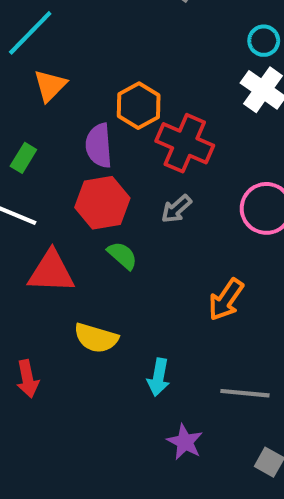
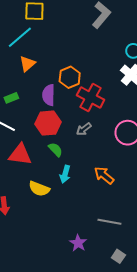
green rectangle: (23, 158) -> (11, 98), turned 32
orange arrow: (226, 300) -> (104, 175), turned 90
cyan arrow: (159, 377) -> (65, 174), moved

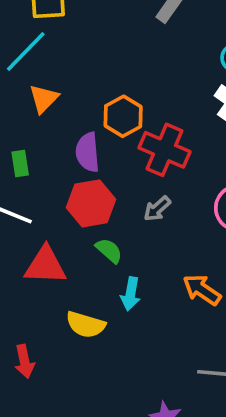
green rectangle: (11, 98) -> (20, 164), turned -72

